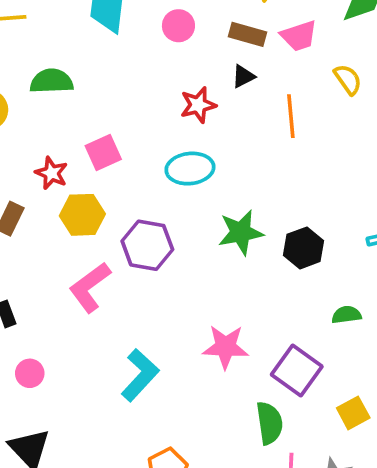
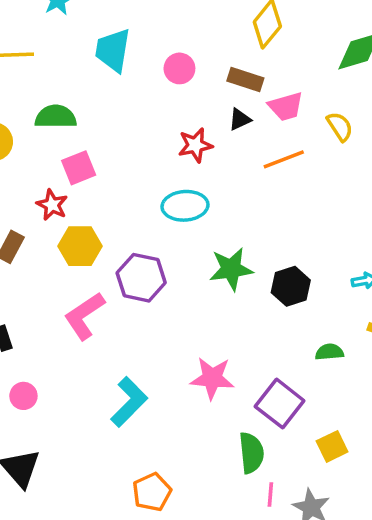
pink trapezoid: (299, 36) -> (286, 106), moved
orange line: (291, 116) -> (284, 159), turned 72
pink square: (103, 153) -> (79, 168), moved

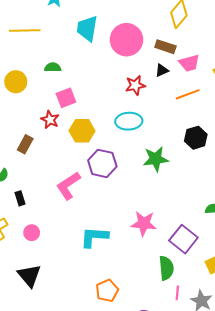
pink circle: (179, 68) -> (126, 40), size x1.8
green semicircle: (56, 117) -> (53, 67), size x0.7
yellow hexagon: (80, 246) -> (82, 131), moved
black hexagon: (291, 286) -> (196, 138), moved
cyan L-shape: (129, 402) -> (94, 237), turned -132

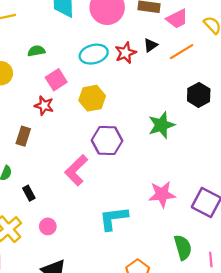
black triangle: (162, 70) -> (151, 45), moved
cyan ellipse: (129, 121) -> (94, 54), moved
yellow hexagon: (82, 131) -> (92, 98), moved
green semicircle: (166, 268) -> (183, 247), moved

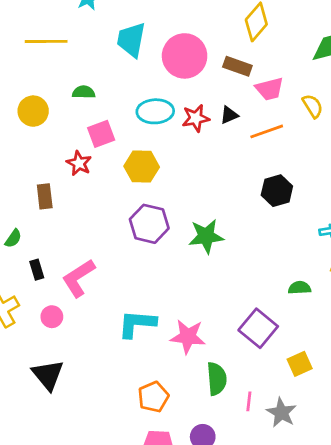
green star: (161, 125) -> (206, 236), moved
brown rectangle: (23, 136) -> (45, 196), turned -36
pink L-shape: (76, 170) -> (78, 278), moved
pink star: (162, 194) -> (188, 337), moved

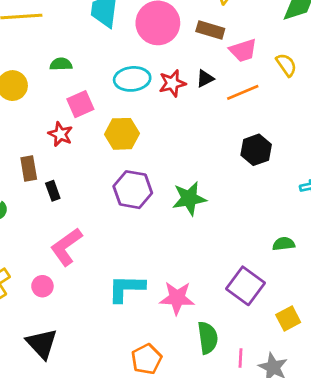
black rectangle: (37, 270) -> (53, 191), moved

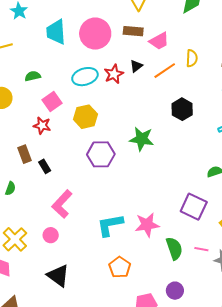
yellow semicircle: (286, 65) -> (192, 58), moved, turned 48
green star: (189, 199) -> (142, 139), moved, turned 30
pink line: (240, 358) -> (201, 249), moved, turned -72
orange pentagon: (147, 359) -> (120, 267), moved

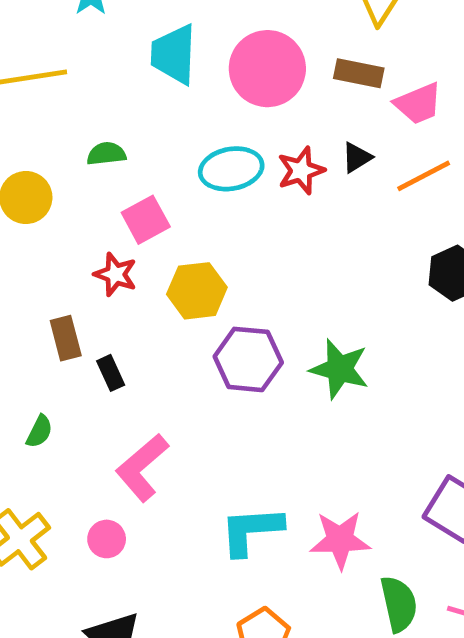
yellow hexagon: (85, 117) -> (197, 291), moved
green star: (142, 139) -> (339, 369), moved
green semicircle: (10, 189) -> (39, 431), moved

